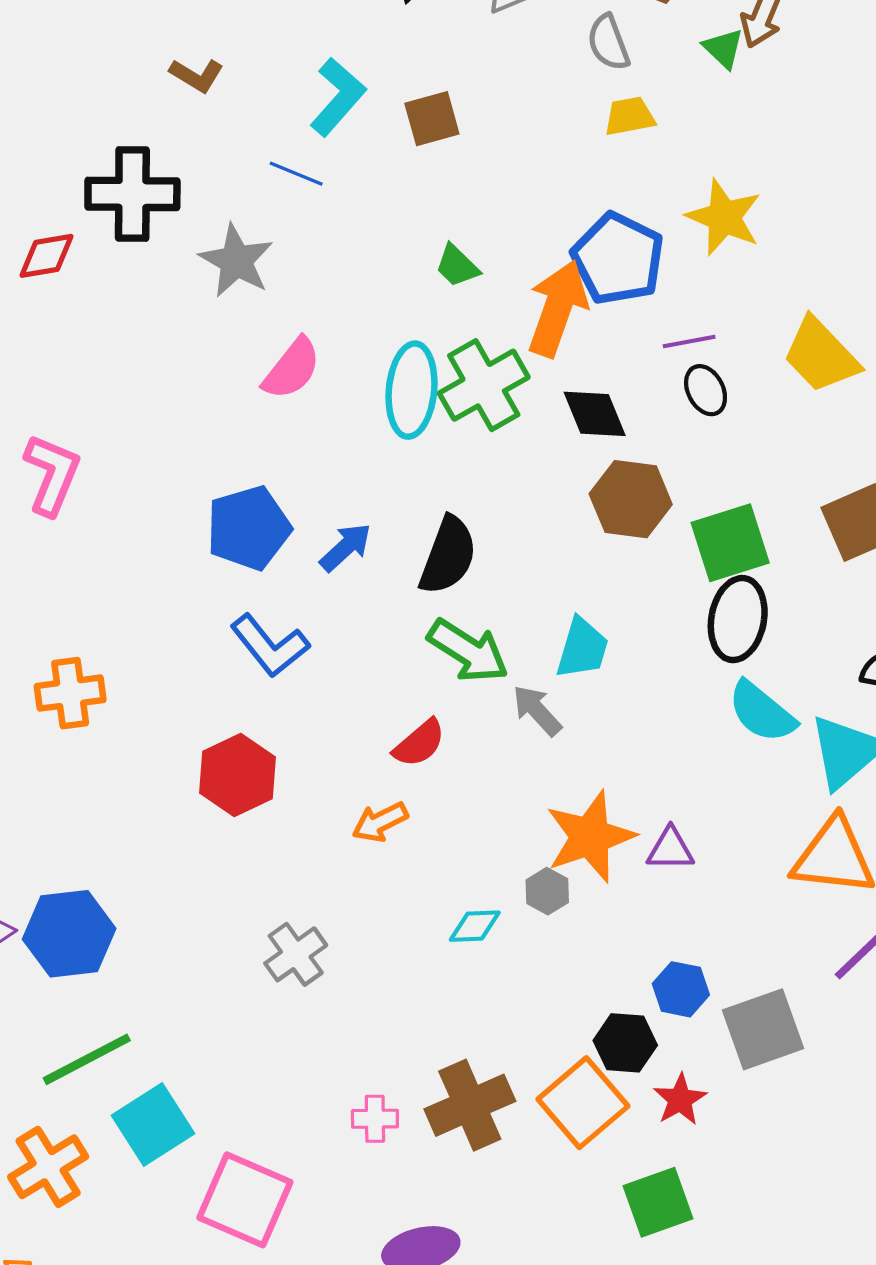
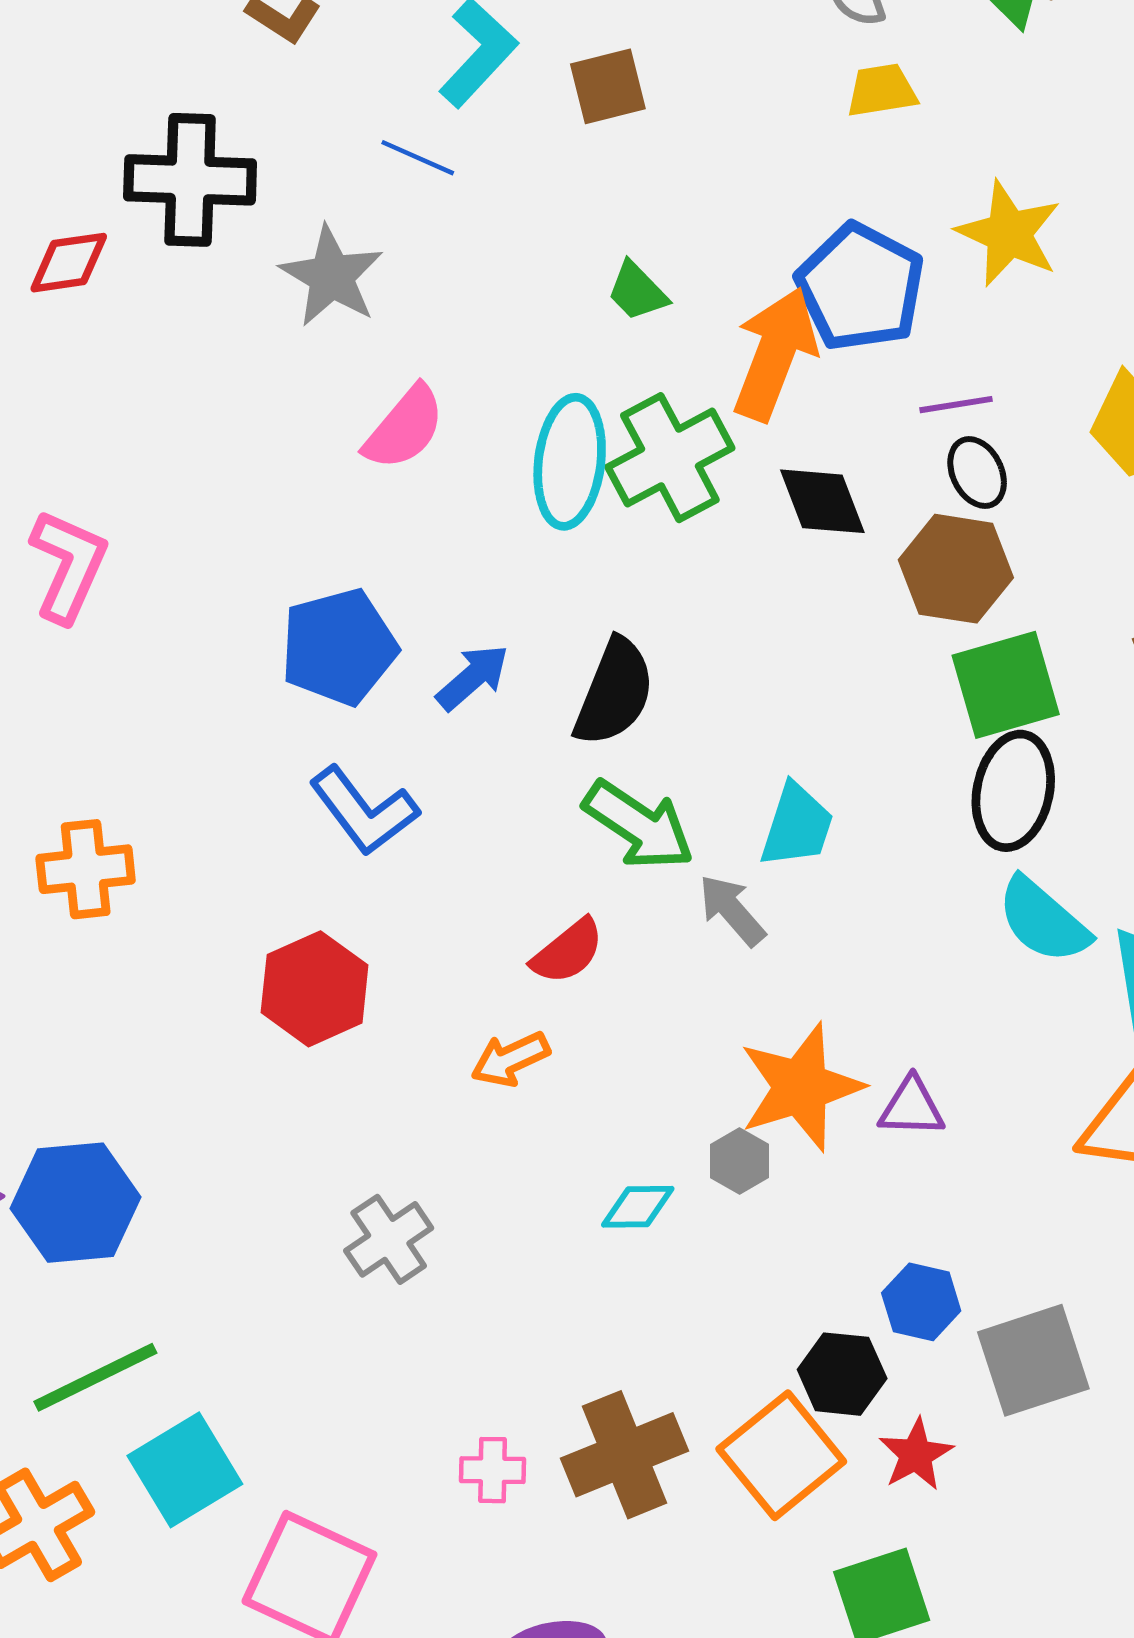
brown hexagon: (631, 499) -> (956, 569), moved

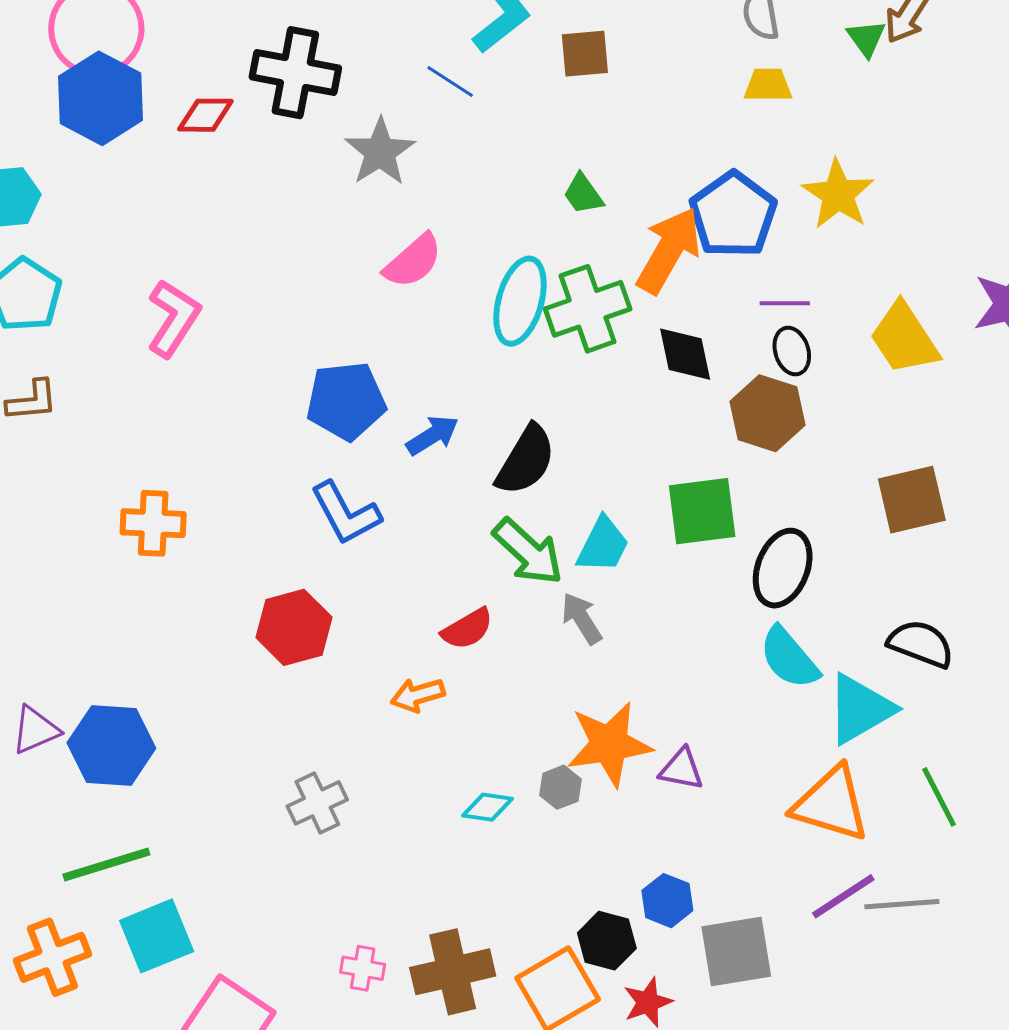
green square: (1006, 685) -> (702, 511), moved
cyan trapezoid: (797, 826) -> (603, 545), moved

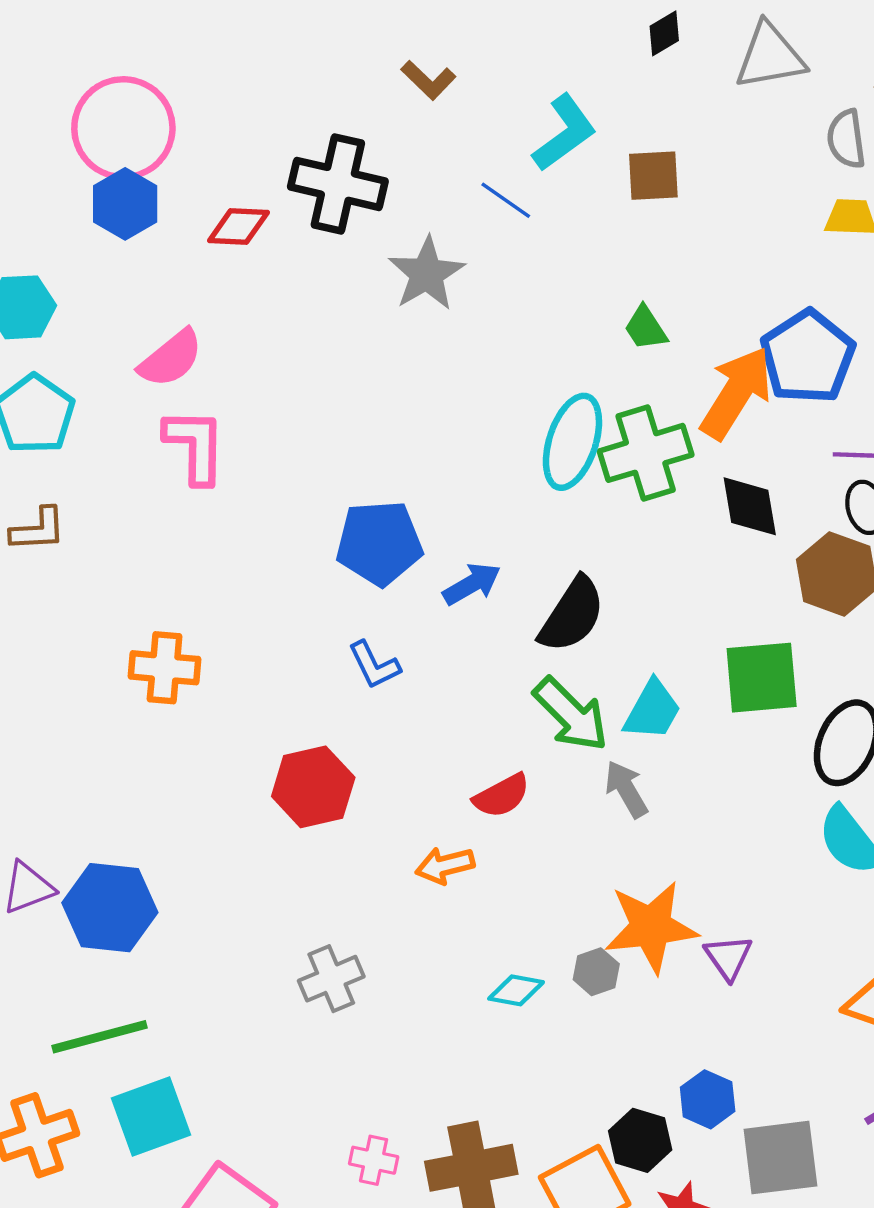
blue hexagon: (101, 98) -> (125, 204), size x0.7
pink semicircle: (413, 261) -> (171, 358), moved
pink L-shape: (173, 318) -> (195, 446), turned -34
blue L-shape: (346, 513) -> (374, 665), size x0.7
purple triangle: (681, 769) -> (728, 957), turned 42

